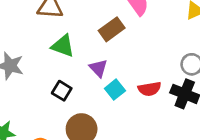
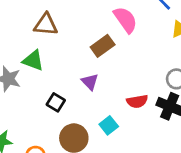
green triangle: (63, 46) -> (33, 60), moved
cyan square: (115, 90) -> (109, 125), moved

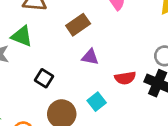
brown rectangle: (103, 46) -> (78, 25), moved
purple triangle: (90, 82) -> (90, 57), moved, turned -36

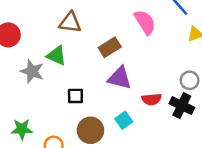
purple triangle: (90, 57) -> (120, 78), size x1.5
black square: (44, 78) -> (75, 96), turned -35

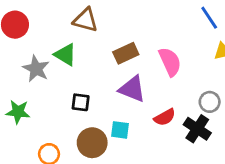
pink semicircle: (145, 22) -> (170, 62), moved
red semicircle: (152, 99) -> (165, 117), turned -30
cyan square: (124, 120) -> (120, 130), moved, turned 35
green star: (22, 129) -> (18, 112), moved

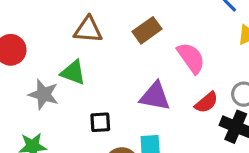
brown rectangle: (126, 53) -> (147, 30), moved
red semicircle: (165, 117) -> (206, 102), moved

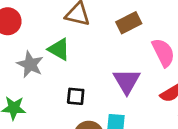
purple triangle: (155, 96) -> (127, 81), turned 40

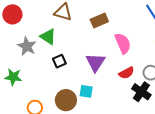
black square: (76, 96) -> (59, 61), moved, turned -32

